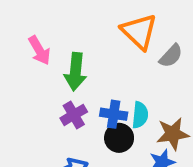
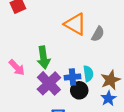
pink arrow: (39, 50) -> (17, 68), moved
purple cross: (74, 115) -> (49, 83), size x1.5

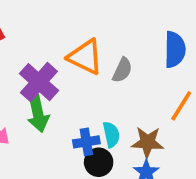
brown star: (111, 80) -> (148, 142), turned 30
purple cross: (49, 83) -> (39, 82), moved

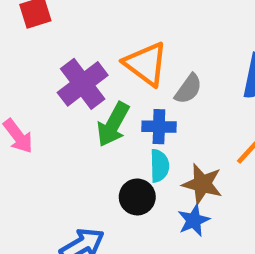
green arrow: (38, 114) -> (113, 124), moved, turned 30
blue cross: (86, 142) -> (159, 127), moved

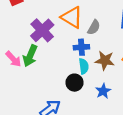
green arrow: (113, 124) -> (30, 56), moved
brown star: (202, 184) -> (105, 61), moved

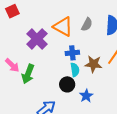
gray semicircle: (94, 27) -> (87, 24), moved
green arrow: (30, 56) -> (28, 74), moved
blue star: (103, 91) -> (86, 96), moved

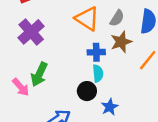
purple cross: (37, 39) -> (31, 32), moved
brown star: (93, 64) -> (121, 42), moved, turned -30
pink arrow: (12, 65) -> (21, 87), moved

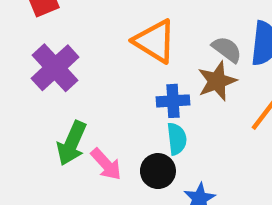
gray semicircle: (117, 18) -> (227, 49), moved, turned -84
pink arrow: (21, 87) -> (106, 164), moved

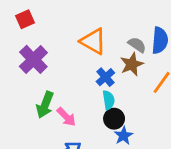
blue cross: (173, 101) -> (105, 77), turned -36
black circle: (158, 171) -> (114, 119), moved

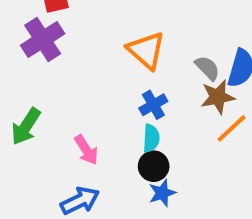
purple cross: (33, 59) -> (43, 39), moved
brown star: (132, 64) -> (218, 97), moved
green arrow: (45, 105) -> (26, 127), moved

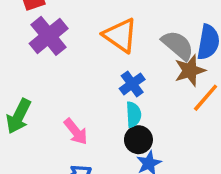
purple cross: (43, 39) -> (49, 36), moved
gray semicircle: (207, 68) -> (178, 45), size x1.4

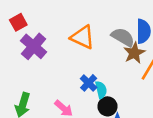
blue cross: (132, 84) -> (89, 83), moved

